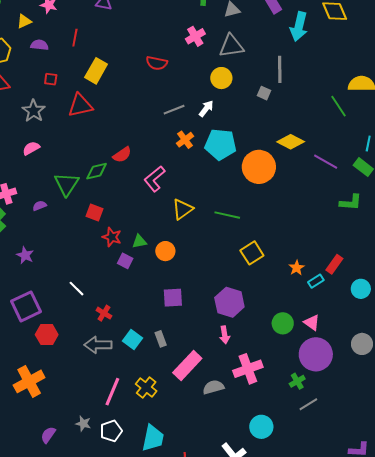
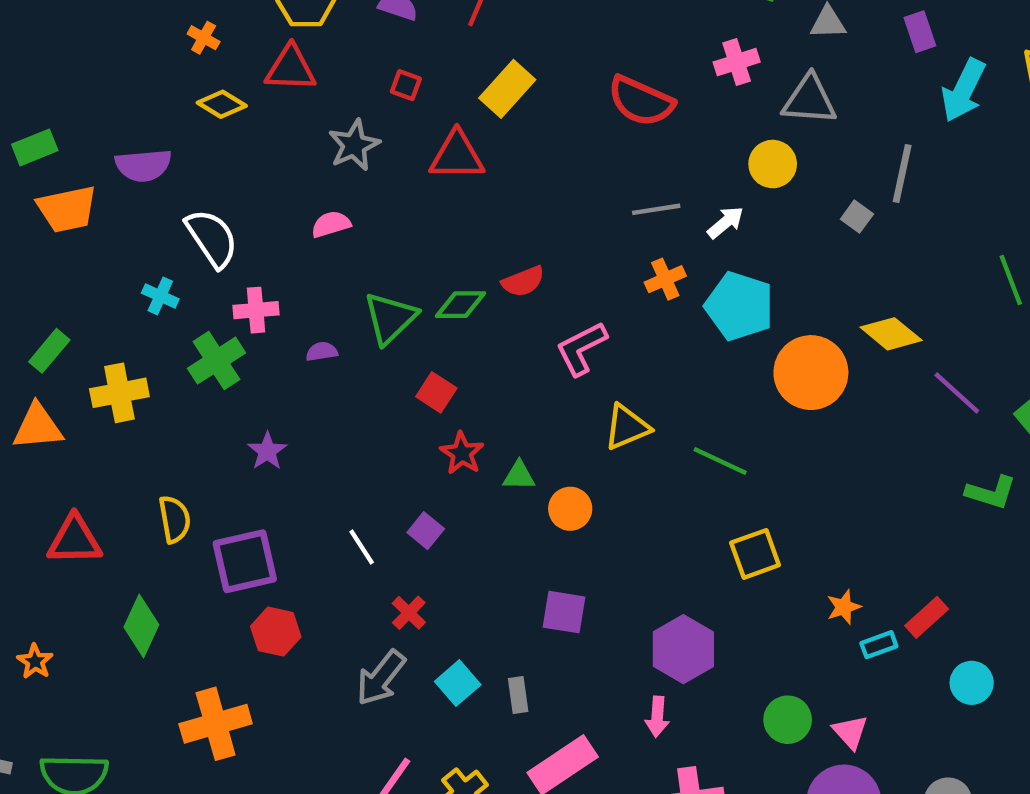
red semicircle: (157, 63) -> (641, 101), size x1.4
purple square: (125, 261) -> (426, 531), moved
gray arrow: (98, 345) -> (381, 678), turned -64

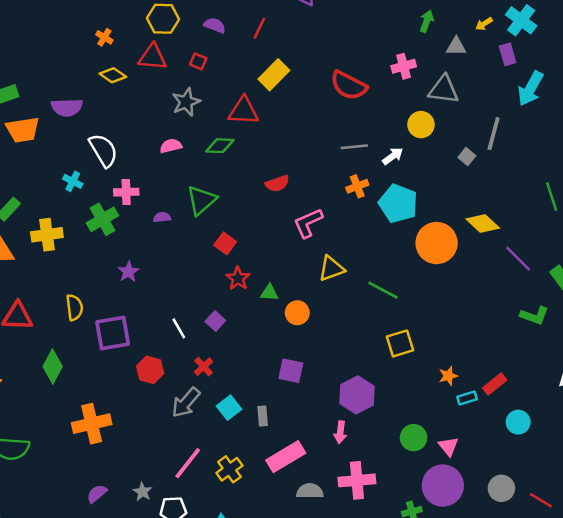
red square: (406, 85) -> (198, 61), moved
green diamond: (460, 305) -> (220, 146), moved
red hexagon: (276, 632) -> (150, 370), moved

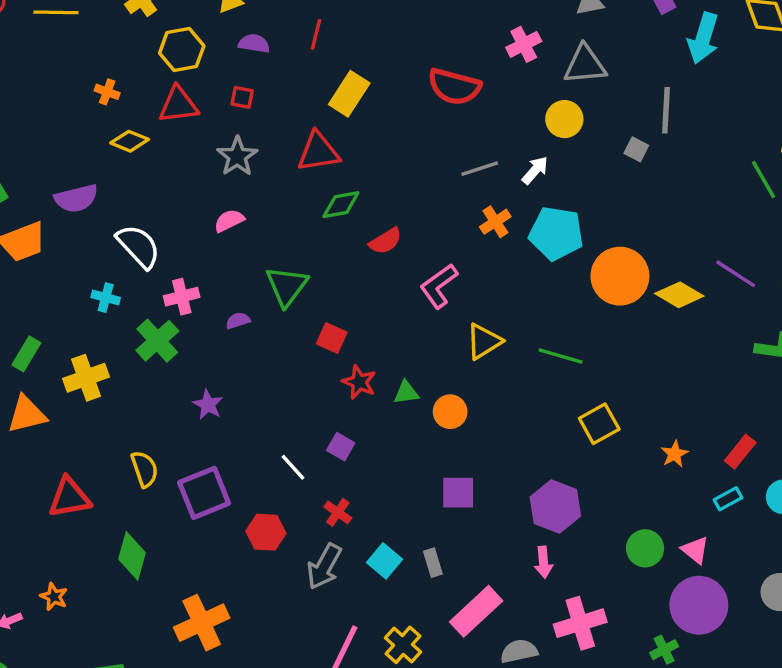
green diamond: (220, 146) -> (341, 205), moved
yellow diamond: (483, 223) -> (679, 295), moved
cyan rectangle: (467, 398) -> (728, 499), moved

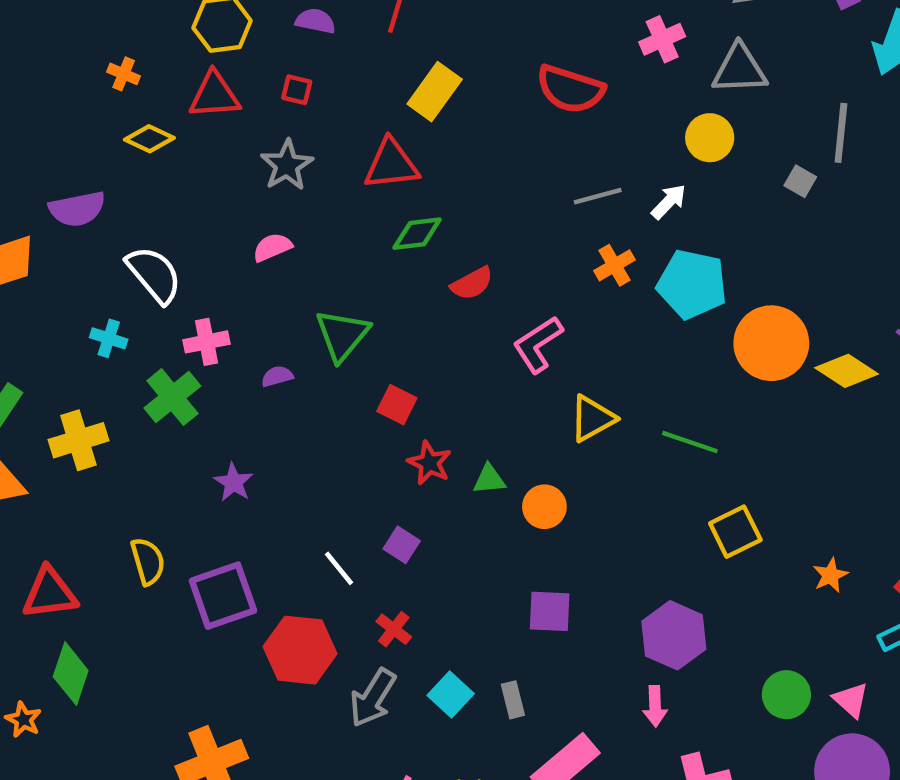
red hexagon: (266, 532) -> (300, 650), size x1.4
green diamond: (132, 556) -> (71, 674), moved

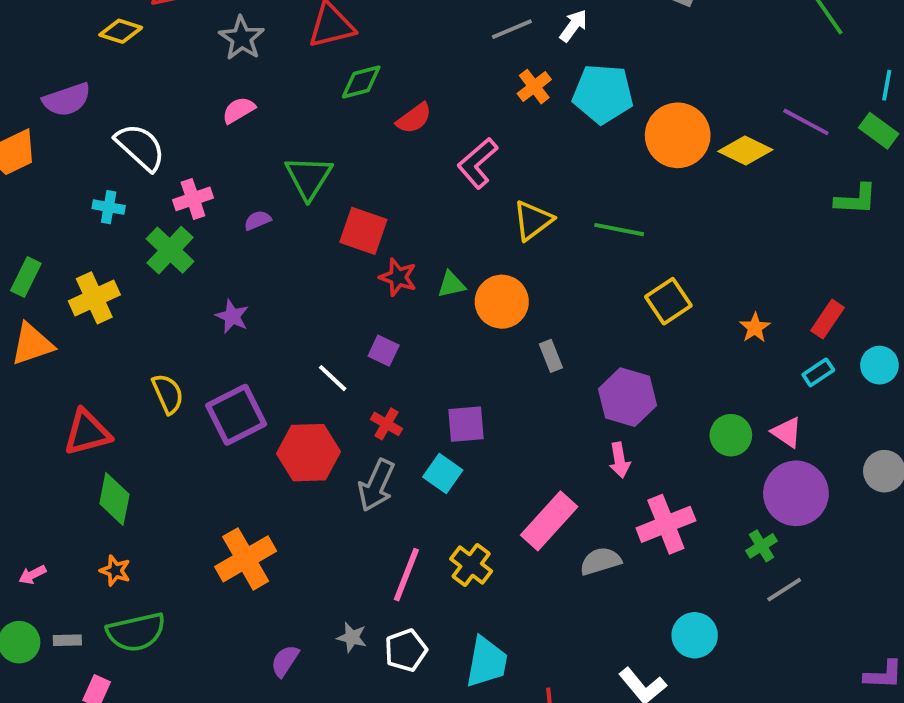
red square: (397, 405) -> (363, 231), size x1.4
orange circle: (544, 507) -> (502, 302), size x1.4
purple square: (550, 611) -> (466, 424), moved
gray rectangle: (513, 700) -> (551, 356), moved
orange star: (23, 720) -> (115, 571), moved

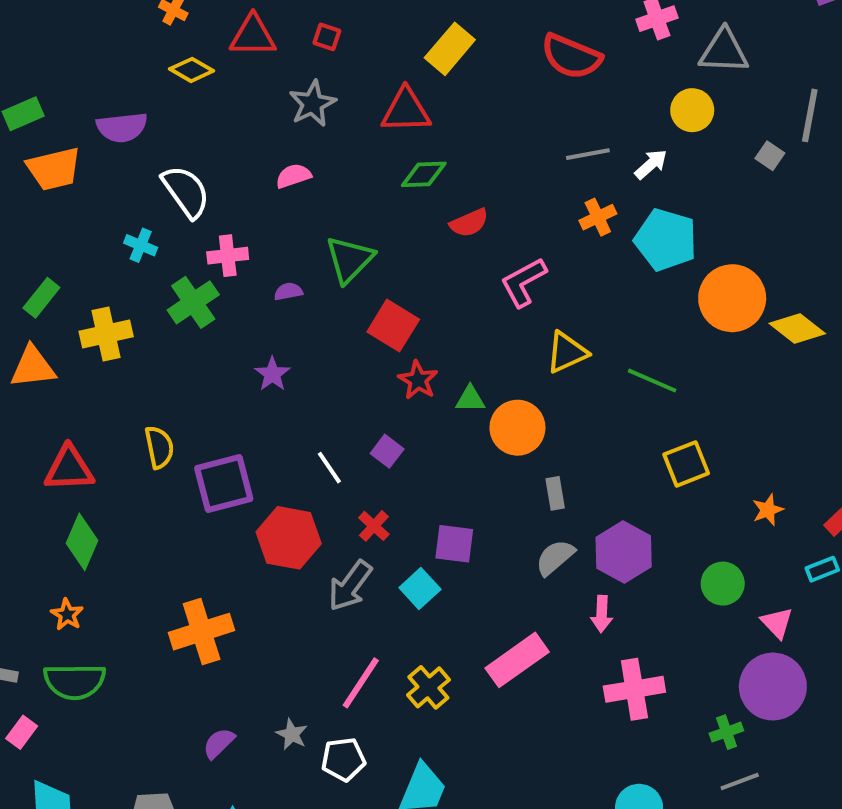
purple star: (232, 316) -> (272, 374), moved
green circle: (731, 435) -> (723, 584), moved
gray semicircle: (601, 561) -> (555, 557), moved, turned -36

